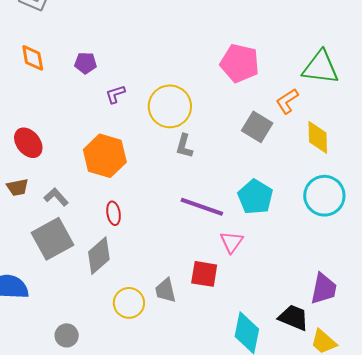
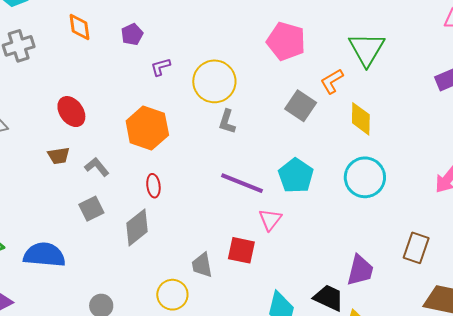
purple pentagon: (86, 63) -> (132, 34), turned -30
green triangle: (321, 67) -> (367, 49), turned 51
gray square: (52, 239) -> (91, 209), size x0.6
yellow circle: (129, 303) -> (172, 295), moved

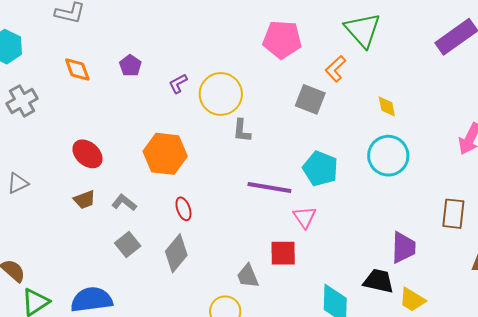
purple L-shape: (160, 67) -> (178, 83), moved
yellow diamond: (361, 119) -> (387, 106), moved, size x0.7

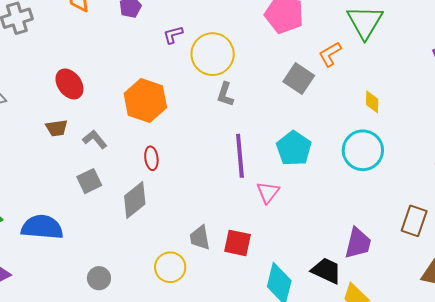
purple line: (269, 187) -> (240, 156), turned 63
red square: (283, 253) -> (238, 243), moved

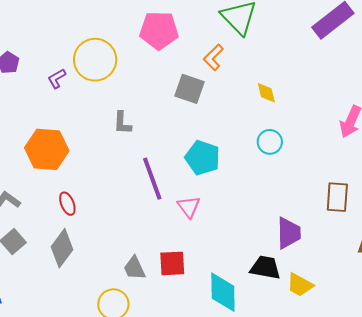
yellow circle: (213, 54) -> (95, 60), moved
cyan circle: (363, 150) -> (270, 142), size x0.6

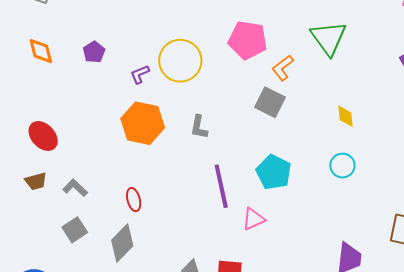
orange L-shape: (213, 57) -> (283, 68), moved
orange hexagon: (47, 149) -> (143, 123), moved
pink triangle: (189, 207) -> (253, 219), turned 35

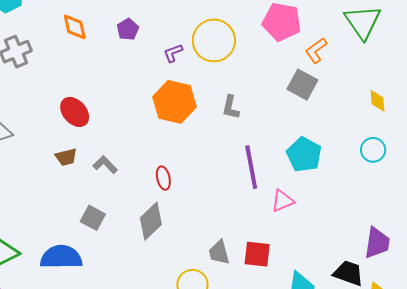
gray square: (75, 230) -> (93, 218), moved, turned -30

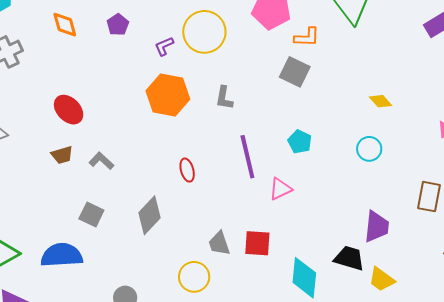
orange L-shape: (316, 50) -> (307, 37), turned -140
yellow diamond: (378, 101) -> (381, 101), moved, turned -35
cyan circle: (373, 150) -> (369, 149), moved
cyan pentagon: (304, 155) -> (300, 142), size x0.7
red ellipse: (163, 178) -> (187, 170), moved

